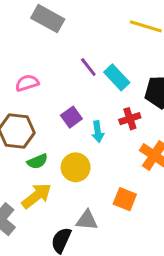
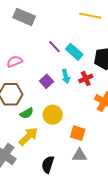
cyan arrow: (98, 132) -> (66, 76), moved
orange square: (125, 199) -> (78, 133), moved
gray triangle: (87, 220) -> (79, 155), moved

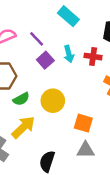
purple line: (54, 47) -> (37, 39), moved
cyan rectangle: (74, 52) -> (68, 16), moved
red cross: (86, 78) -> (93, 57), turned 32

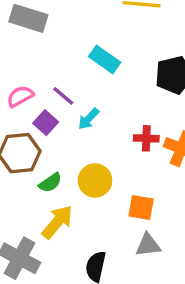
cyan arrow: (69, 54) -> (89, 119), moved, turned 63
red cross: (93, 57) -> (146, 138), moved
purple square: (45, 60) -> (46, 123), moved

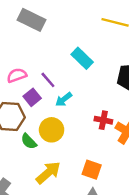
yellow circle: (95, 180) -> (52, 130), moved
green semicircle: (50, 183) -> (29, 141), turned 72
yellow arrow: (57, 222) -> (48, 173), moved

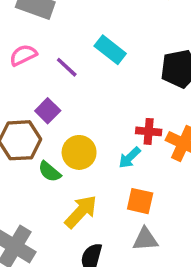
pink semicircle: (17, 75) -> (23, 55), moved
purple line: (48, 80) -> (67, 67), moved
cyan arrow: (64, 99) -> (130, 158), moved

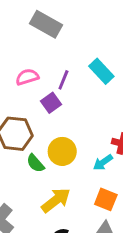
pink semicircle: (23, 55) -> (27, 77), moved
purple line: (67, 67) -> (63, 80), turned 60
purple square: (48, 111) -> (51, 103), moved

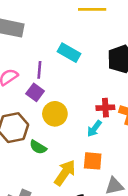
yellow circle: (62, 151) -> (55, 114), moved
orange square: (106, 199) -> (93, 161), moved

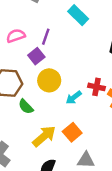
cyan rectangle: (69, 53) -> (78, 15), moved
cyan arrow: (94, 129) -> (74, 98), moved
orange square: (93, 161) -> (72, 132), turned 30

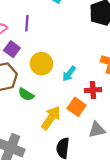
purple square: (36, 56) -> (12, 49), moved
red cross: (97, 87) -> (93, 90), moved

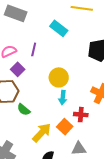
yellow circle: (41, 64) -> (59, 77), moved
cyan arrow: (69, 74) -> (63, 98), turned -40

